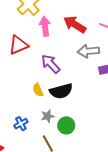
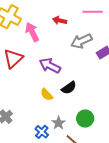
red arrow: (75, 24) -> (60, 20), size x0.6
black semicircle: (61, 91) -> (69, 88), size x0.7
gray star: (48, 116) -> (58, 123), moved

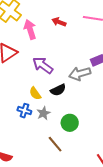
gray arrow: (81, 41) -> (80, 74), moved
gray star: (58, 123) -> (44, 113), moved
blue cross: (42, 132) -> (24, 111), moved, turned -32

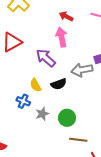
pink arrow: (30, 29) -> (61, 37), moved
gray star: (44, 113) -> (42, 114), moved
brown line: (55, 144) -> (78, 140), moved, turned -48

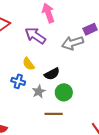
black semicircle: (59, 84) -> (52, 74), moved
brown line: (78, 140) -> (54, 114), moved

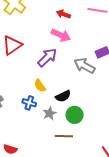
pink arrow: (48, 13) -> (61, 35), turned 132
purple arrow: (35, 36) -> (47, 57), turned 100
gray arrow: (73, 43) -> (84, 66), turned 45

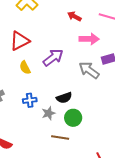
pink arrow: (61, 35) -> (89, 39), moved, turned -30
yellow semicircle: (40, 86) -> (25, 68), moved
blue cross: (29, 103) -> (30, 100), turned -32

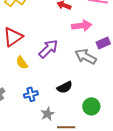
gray star: (48, 113) -> (48, 114), moved
green circle: (73, 118) -> (91, 106), moved

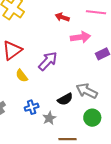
gray arrow: (86, 57) -> (87, 91), moved
gray star: (48, 114) -> (49, 118), moved

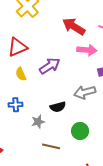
red arrow: (62, 17) -> (74, 26), size x1.6
gray arrow: (87, 91) -> (85, 92), moved, turned -55
blue cross: (32, 107) -> (16, 105), moved

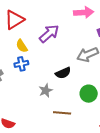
blue cross: (16, 105) -> (21, 64), moved

